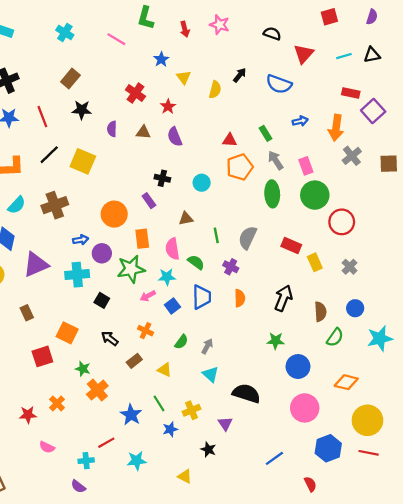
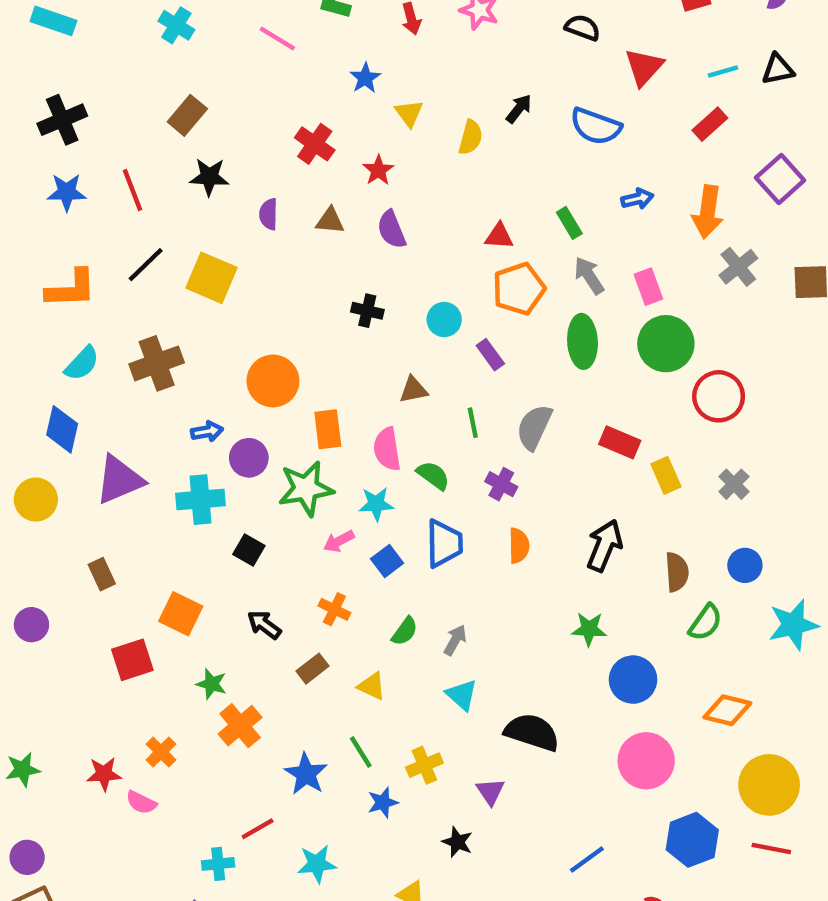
red rectangle: (351, 93) -> (710, 124), moved, turned -54
purple rectangle: (149, 201) -> (490, 355), moved
pink semicircle: (47, 447) -> (141, 802), moved

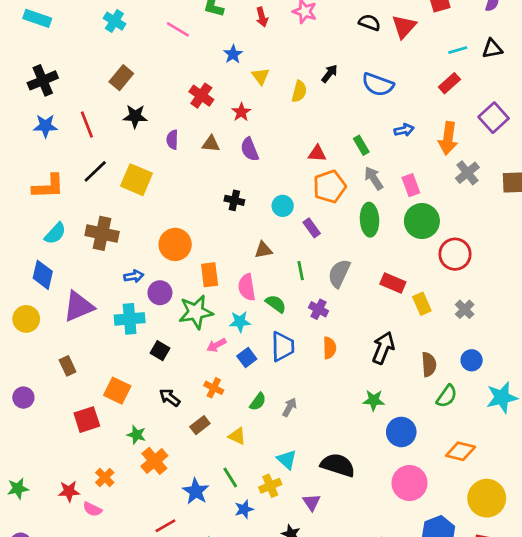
red triangle: (644, 67) -> (404, 27), moved
brown cross: (157, 363) -> (102, 233), turned 32
cyan triangle: (462, 695) -> (287, 460), moved

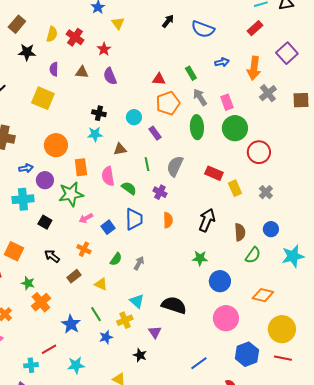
yellow semicircle: (299, 91) -> (52, 34), moved
yellow square: (136, 180) -> (43, 98), moved
cyan star: (240, 322) -> (95, 134), moved

